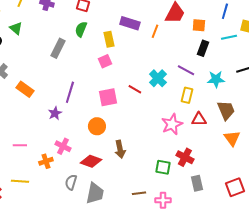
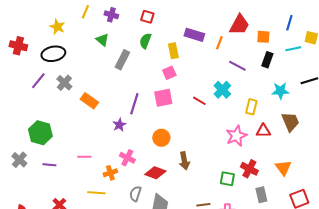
green triangle: (16, 28) -> (102, 40), moved
purple line: (186, 70) -> (237, 66), moved
pink square: (108, 97) -> (163, 98), moved
orange triangle: (232, 138) -> (283, 168), moved
yellow line: (20, 181) -> (96, 193), moved

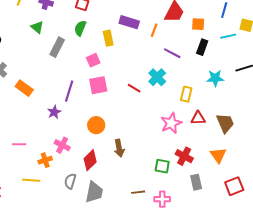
pink square: (169, 73) -> (93, 60), moved
brown trapezoid: (290, 122) -> (225, 123), moved
red diamond: (155, 173) -> (90, 160), turned -65

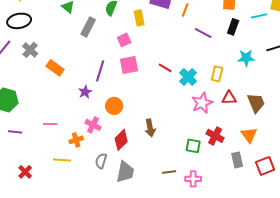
cyan cross: (157, 77) -> (188, 77), moved
orange circle: (96, 125) -> (114, 106), moved
gray rectangle: (196, 182) -> (237, 160), moved

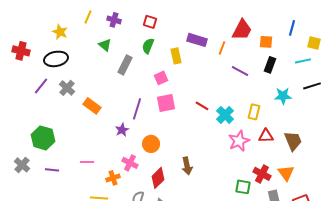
cyan line: (259, 16) -> (303, 61), moved
red cross: (215, 136) -> (262, 174), moved
green square: (193, 146) -> (243, 187), moved

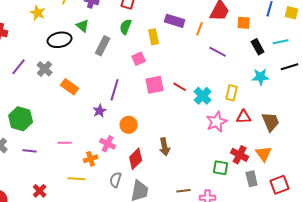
yellow square: (314, 43) -> (292, 13), moved
black ellipse: (56, 59) -> (60, 40), moved
black rectangle: (270, 65) -> (258, 47), moved, turned -49
pink square: (166, 103) -> (155, 85), moved

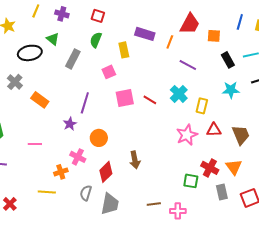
cyan cross: (203, 96) -> (179, 94), moved
pink line: (65, 143) -> (35, 144), moved

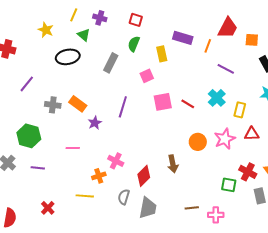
green triangle: (53, 39) -> (84, 35), moved
gray cross: (15, 82) -> (53, 105), moved, turned -35
purple star: (70, 124) -> (95, 123), moved
orange circle: (99, 138) -> (198, 142), moved

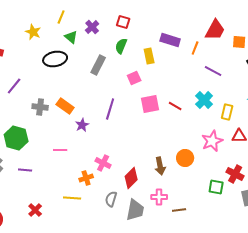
purple cross: (100, 18) -> (92, 27), moved, turned 32
orange circle: (198, 142) -> (185, 158), moved
pink cross: (216, 215) -> (159, 197), moved

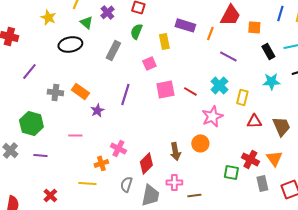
pink star: (212, 141) -> (212, 116), moved

